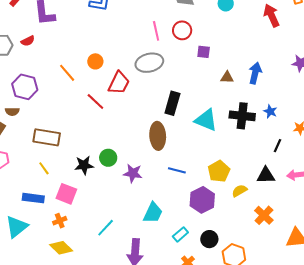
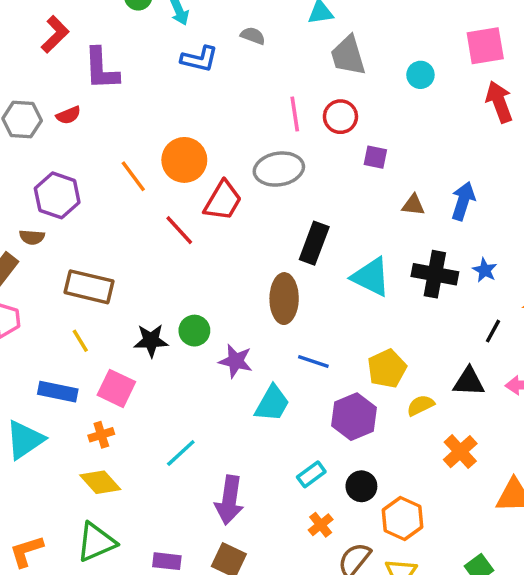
orange circle: (95, 61) -> (184, 160), size x1.6
cyan trapezoid: (153, 213) -> (272, 403), moved

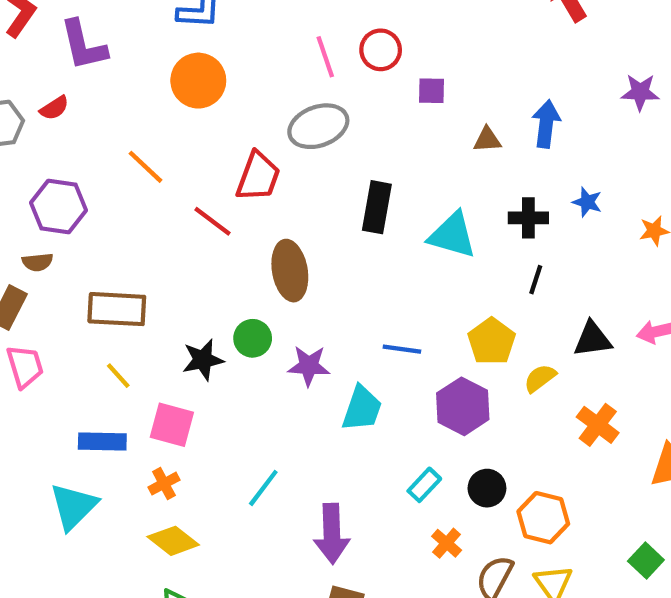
orange circle: (184, 160) -> (198, 81), moved
black cross: (435, 274) -> (528, 218), size x0.7
brown ellipse: (284, 299) -> (290, 271), moved
black line: (493, 331) -> (536, 280), moved

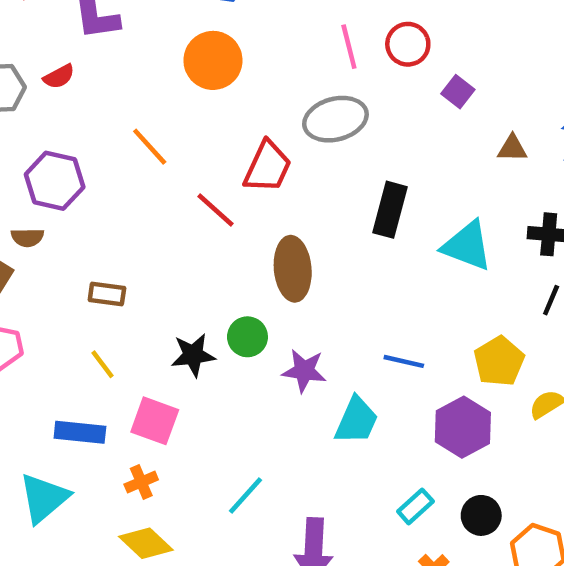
purple square: (431, 91) -> (458, 92), turned 32
brown rectangle: (117, 309) -> (107, 294), size x0.6

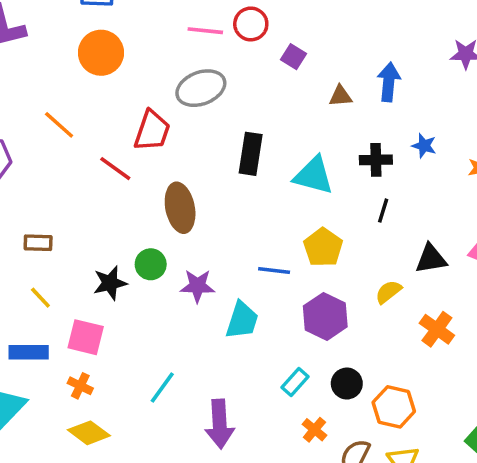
pink line: (349, 47) -> (205, 31), turned -64
yellow pentagon: (499, 361) -> (323, 247), moved
orange cross: (141, 482) -> (80, 386), turned -35

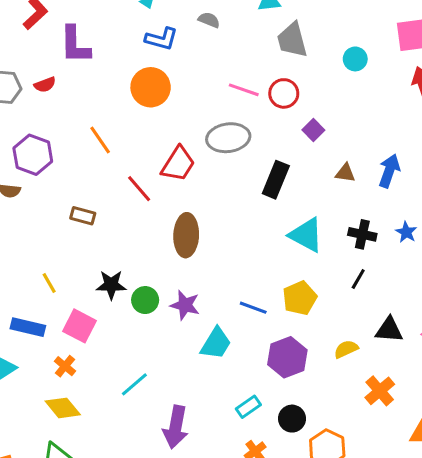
black rectangle: (251, 154) -> (276, 180), moved
brown rectangle: (38, 243) -> (83, 216), moved
green circle: (151, 264) -> (145, 300), moved

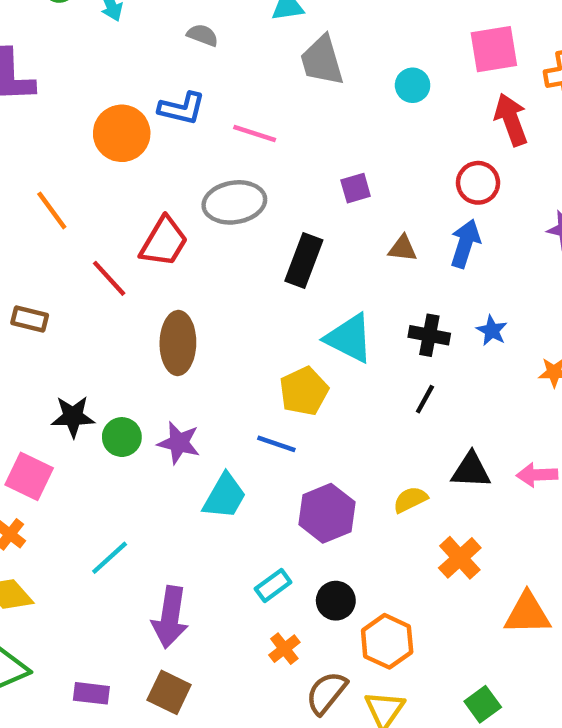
blue L-shape: (161, 39) -> (182, 108), moved
red circle: (284, 93) -> (478, 183), moved
purple square: (313, 130) -> (356, 188), turned 30
yellow pentagon: (300, 298) -> (304, 391), moved

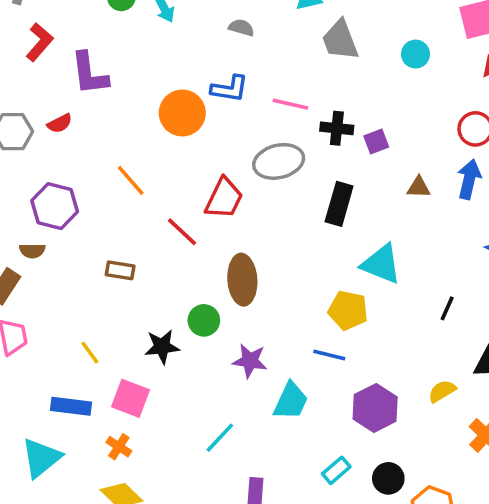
black cross: (429, 335) -> (337, 128), moved
yellow pentagon: (304, 391) -> (348, 310), turned -30
green circle: (122, 437) -> (204, 320), moved
cyan line: (110, 558) -> (220, 438), moved

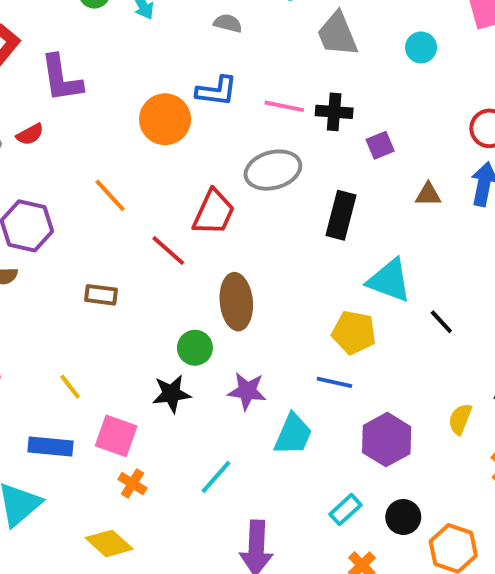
black cross: (337, 128) -> (334, 112), moved
black line: (447, 308) -> (441, 322), moved, turned -65
black star: (162, 347) -> (171, 394), moved
yellow semicircle: (442, 391) -> (460, 419), turned -36
orange cross: (119, 447) -> (132, 484), moved

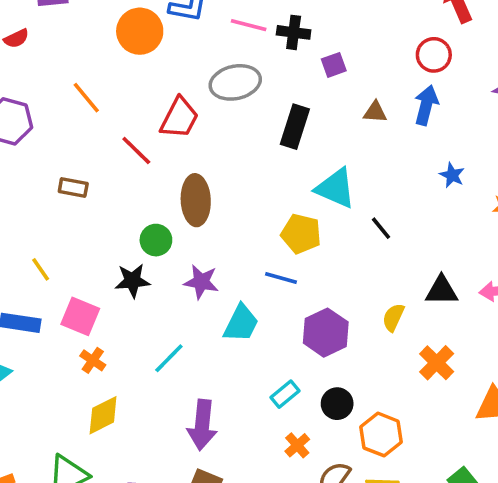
yellow diamond: (109, 543) -> (103, 415), moved, turned -72

